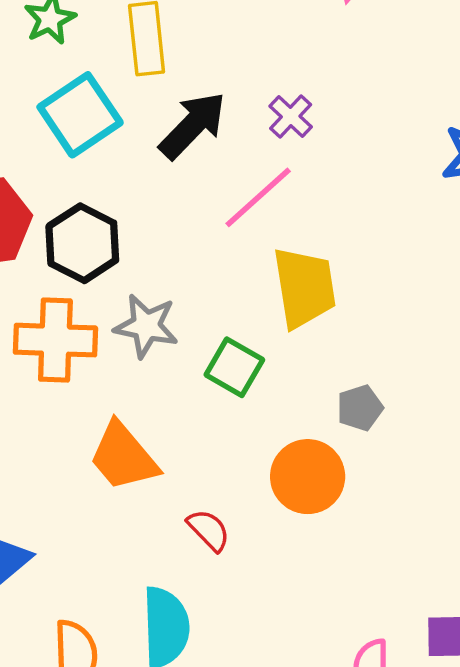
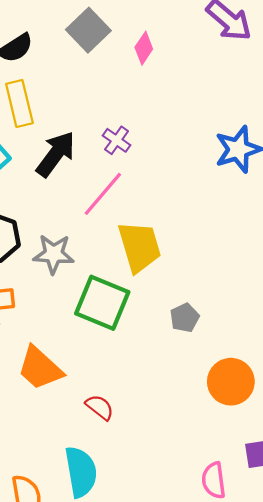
gray star: (146, 326) -> (54, 254), moved
green square: (234, 367) -> (102, 303), size x1.5
orange circle: (308, 477) -> (231, 382), moved

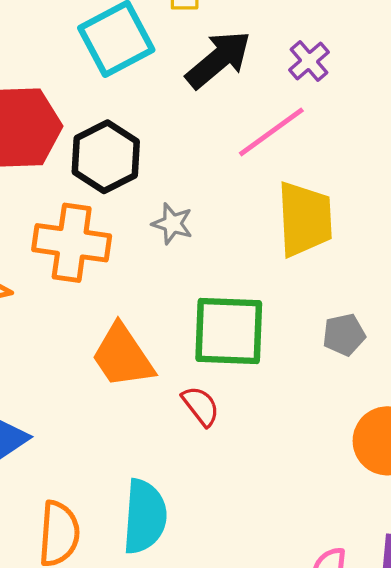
gray star: (54, 254) -> (172, 224), moved, size x0.7
green square: (102, 303) -> (229, 331), moved, turned -34
red semicircle: (100, 407) -> (201, 406), moved

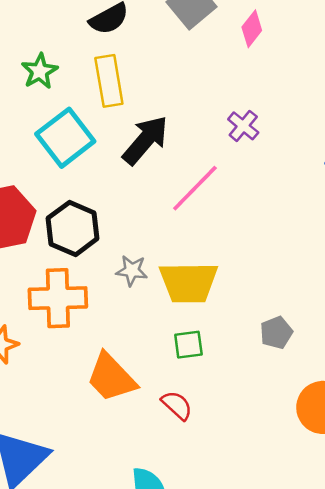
purple cross: (309, 61) -> (243, 126), moved
yellow trapezoid: (305, 219) -> (189, 283), moved, turned 102
green square: (229, 331) -> (188, 345), size x0.5

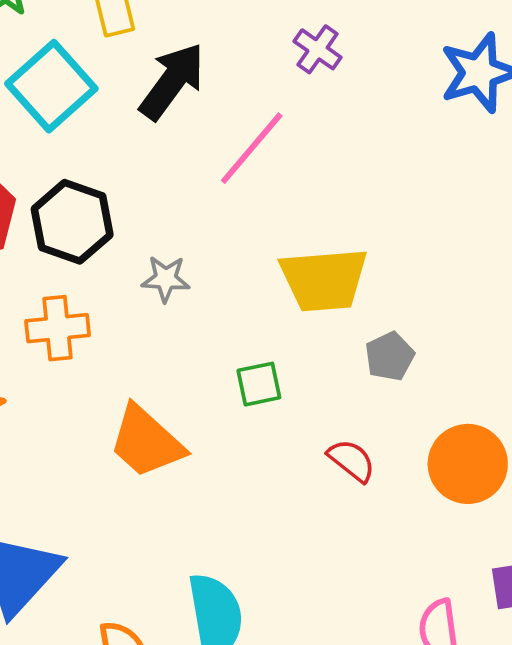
yellow trapezoid: (189, 283) -> (324, 280), moved
orange cross: (58, 298) -> (58, 328), size x0.7
red semicircle: (177, 405) -> (352, 461), moved

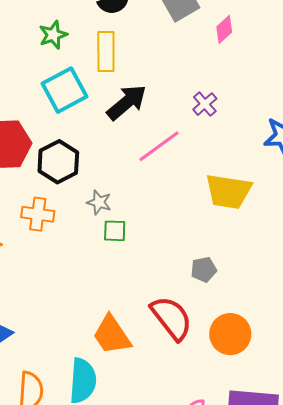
yellow trapezoid: (324, 280) -> (228, 191), moved
green square: (259, 384) -> (115, 231), moved
orange trapezoid: (146, 442) -> (112, 335), moved
red semicircle: (352, 461) -> (171, 318), size x1.8

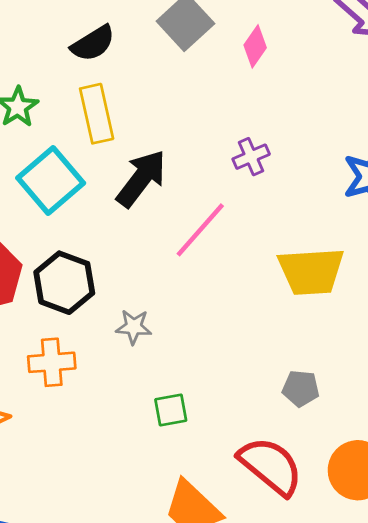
purple cross: (205, 104) -> (251, 157), turned 30
green square: (115, 231) -> (171, 410), moved
gray pentagon: (204, 270) -> (301, 388), turned 30

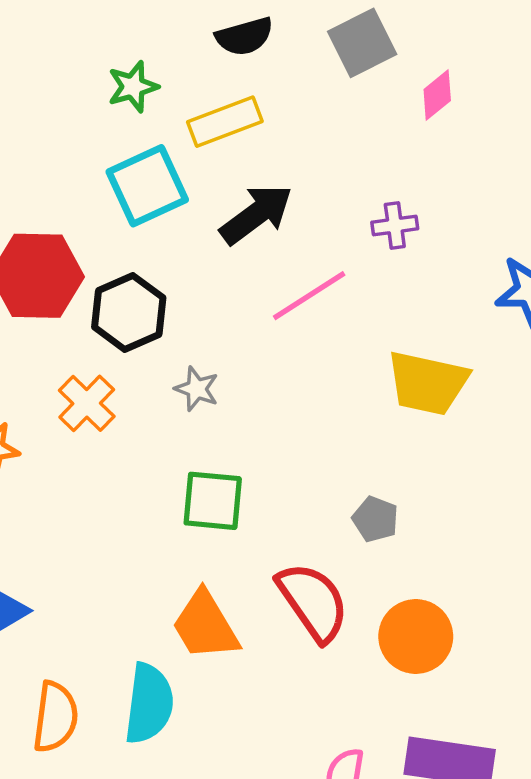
yellow rectangle: (97, 114) -> (225, 122), turned 66
orange cross: (52, 362) -> (87, 403), turned 33
green square: (171, 410) -> (213, 501), size x1.5

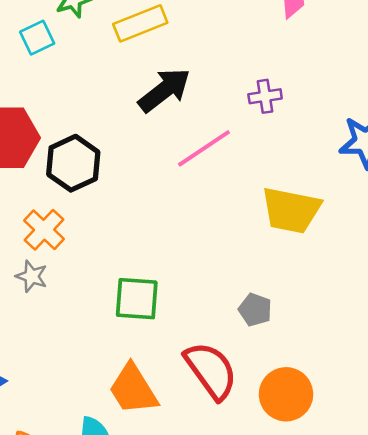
cyan square: (147, 186) -> (37, 38), moved, size x0.6
gray star: (197, 389) -> (32, 276), moved

